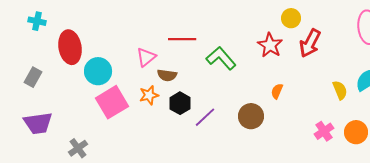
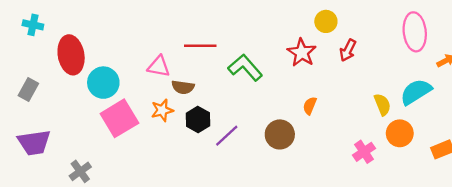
red arrow: (310, 43) -> (348, 50), size x0.7
pink triangle: (146, 57) -> (159, 66), turned 50
orange circle: (356, 132) -> (400, 133), moved

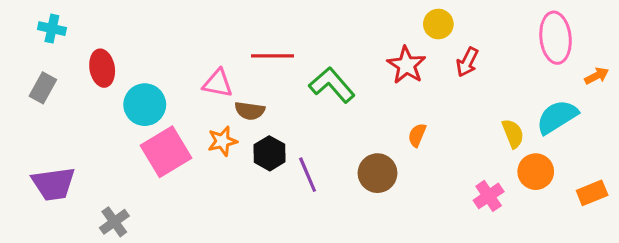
red ellipse: (71, 55) -> (102, 68), size x0.7
gray rectangle: (28, 89) -> (43, 88), moved
purple line: (227, 136) -> (308, 175), turned -70

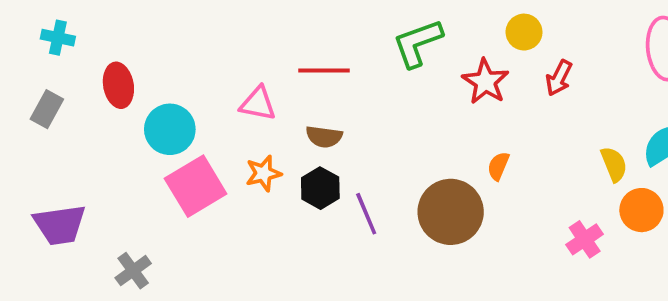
green L-shape: (332, 85) -> (418, 43), moved, turned -69
brown semicircle: (250, 111) -> (324, 137), moved
brown circle: (378, 173) -> (451, 212), size x1.4

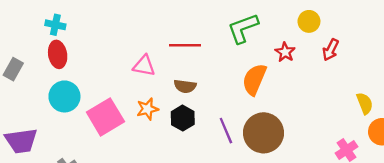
cyan cross: (58, 38) -> (55, 25), moved
red star: (485, 82) -> (285, 52), size x0.7
cyan circle: (170, 129) -> (64, 96), moved
orange semicircle: (498, 166) -> (254, 79), moved, size x1.8
purple line: (366, 214) -> (226, 131), moved

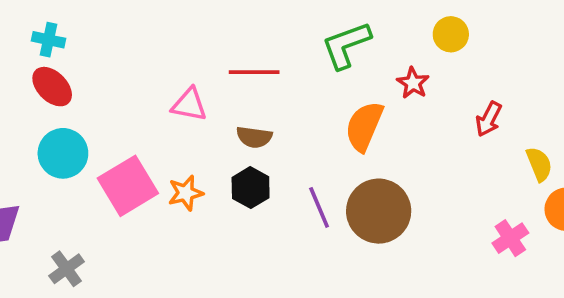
red arrow: (331, 50) -> (489, 119), moved
red ellipse: (58, 54) -> (52, 87), turned -35
orange star: (147, 109) -> (186, 193), moved

